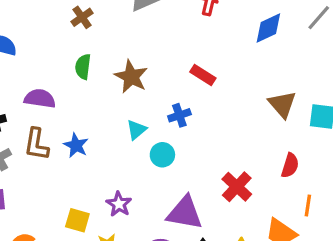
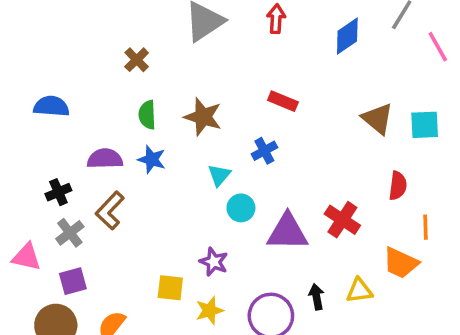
brown L-shape: (36, 144) -> (110, 211), turned 44
blue star: (76, 145) -> (152, 159), moved
cyan circle: (162, 155) -> (241, 208), moved
purple triangle: (185, 213) -> (287, 232), moved

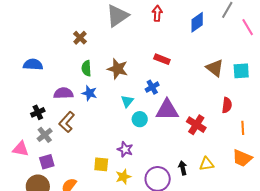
purple triangle: (287, 232) -> (167, 110), moved
orange trapezoid: (401, 263) -> (242, 158), moved

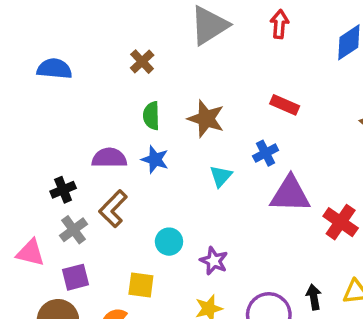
blue semicircle: (33, 65) -> (54, 69), moved
cyan circle: (140, 119) -> (169, 242), moved
yellow square: (101, 164) -> (141, 285), moved

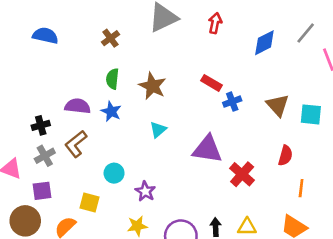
blue cross: (266, 153) -> (232, 102), moved

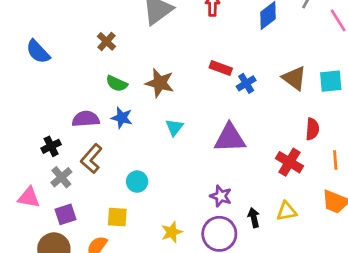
blue semicircle: (45, 36) -> (38, 52), turned -135
green semicircle: (112, 79) -> (117, 83), turned -60
red cross: (242, 174) -> (289, 162), moved
purple star: (145, 191) -> (221, 196), moved

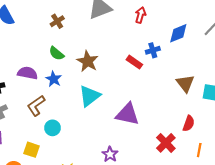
blue cross: (246, 83) -> (153, 50), moved
cyan triangle: (174, 127) -> (90, 96), size x1.6
brown L-shape: (91, 159) -> (36, 106), moved

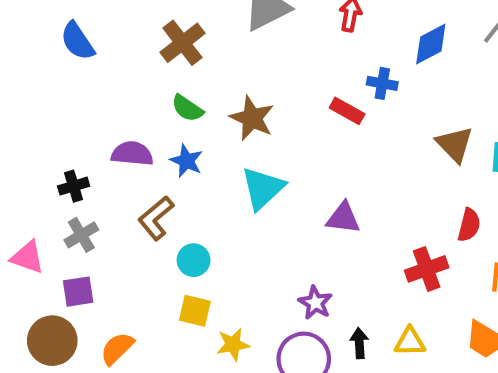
brown cross: (57, 21) -> (183, 43), size x1.5
blue cross: (153, 50) -> (382, 83), turned 32
purple triangle: (128, 114) -> (343, 218), size x0.7
red cross: (166, 143) -> (427, 269), turned 30
yellow square: (31, 150) -> (195, 311), moved

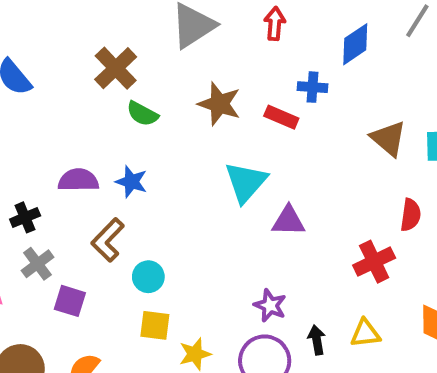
green semicircle: (187, 108) -> (142, 114), moved
brown star: (252, 118) -> (219, 104), moved
cyan triangle: (263, 188) -> (246, 182), moved
purple square: (78, 292) -> (70, 301), moved, turned 32

